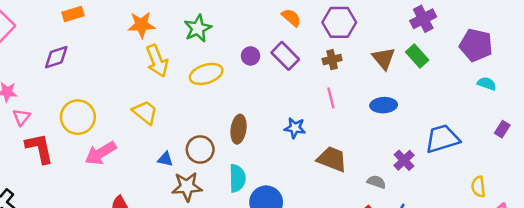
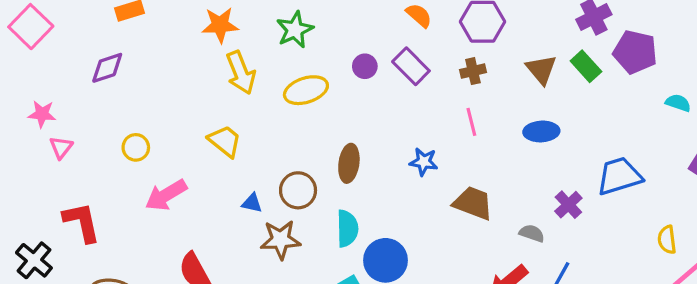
purple pentagon: (476, 45) -> (635, 52), moved
yellow circle: (78, 117) -> (136, 147), size x0.6
red L-shape: (39, 148) -> (82, 222), moved

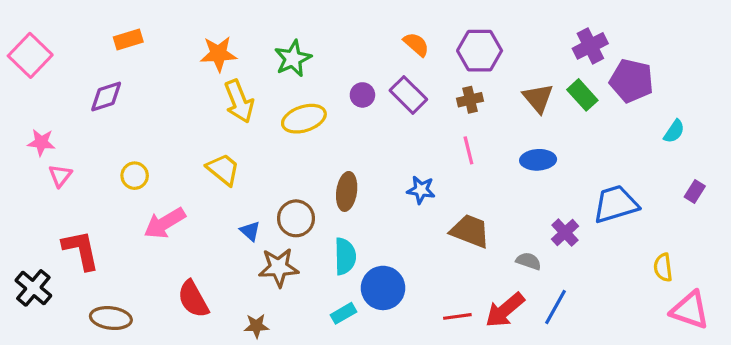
cyan semicircle: (678, 103) -> (674, 131), turned 105
blue triangle: (252, 203) -> (250, 231), turned 30

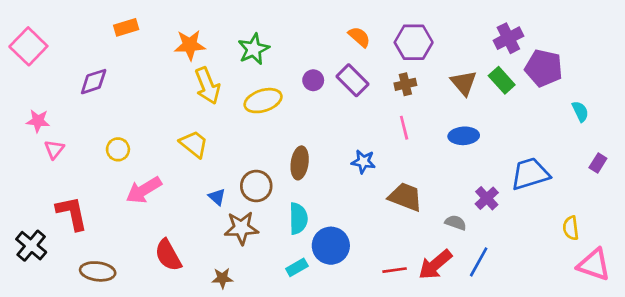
orange rectangle: (128, 40) -> (126, 27), moved
cyan semicircle: (674, 131) -> (580, 111), turned -60

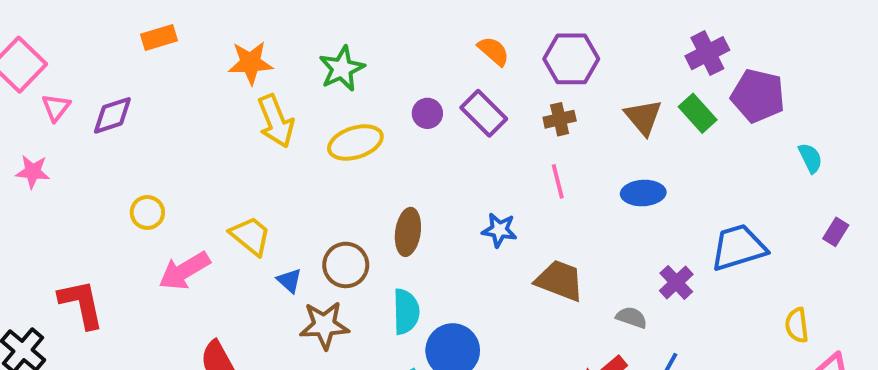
yellow trapezoid: (194, 144) -> (250, 236), moved
pink triangle: (54, 149) -> (56, 107), moved

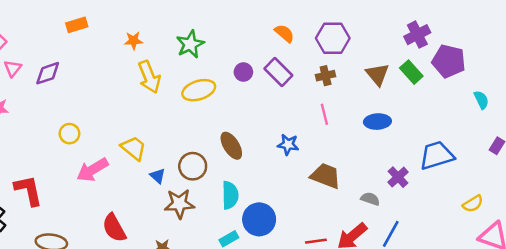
orange star: (250, 63) -> (133, 41), size x0.7
brown ellipse: (408, 232) -> (231, 146), turned -40
yellow semicircle: (797, 325) -> (473, 204), turned -115

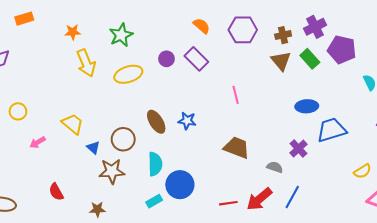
brown cross: (326, 76) -> (283, 35), moved
blue ellipse: (377, 122) -> (307, 106), moved
blue star: (288, 144) -> (187, 121), moved
pink arrow: (92, 170) -> (38, 142), size x0.6
red semicircle: (114, 228) -> (56, 192), size x0.7

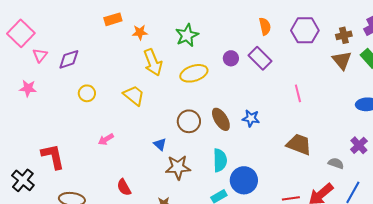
orange rectangle: (24, 19) -> (113, 19), moved
orange semicircle: (202, 26) -> (265, 26), turned 36
yellow circle: (18, 111) -> (87, 93), moved
yellow trapezoid: (73, 124) -> (134, 95), moved
brown circle: (123, 139) -> (189, 121), moved

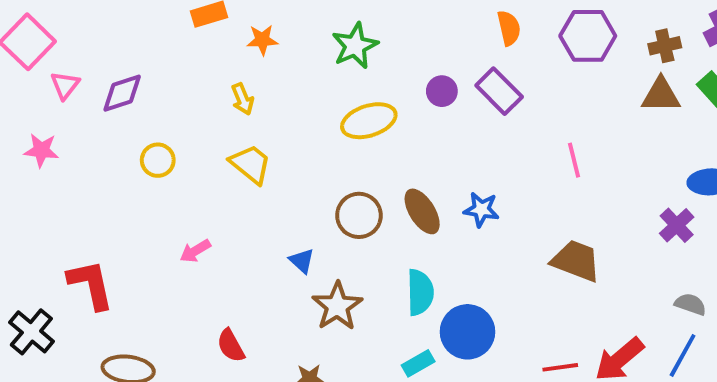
brown triangle: (342, 60) -> (661, 95), turned -50
yellow arrow: (153, 62) -> (243, 99), moved, size x0.6
purple cross: (359, 145) -> (677, 225), moved
gray semicircle: (336, 163) -> (690, 304), moved
brown star: (178, 167) -> (337, 306), turned -30

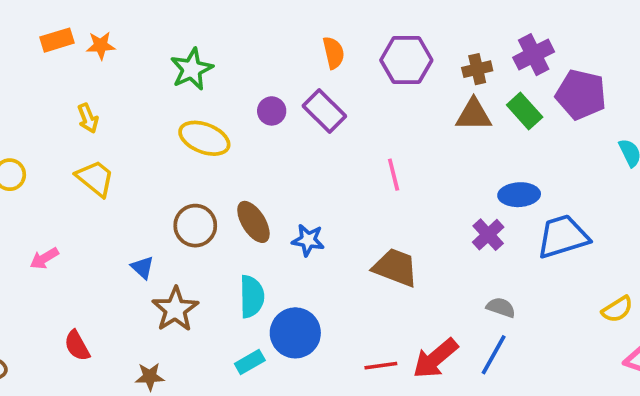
orange star: (262, 40) -> (101, 45), moved
yellow ellipse: (369, 121) -> (204, 138), turned 39
blue star: (481, 209) -> (308, 240), moved

